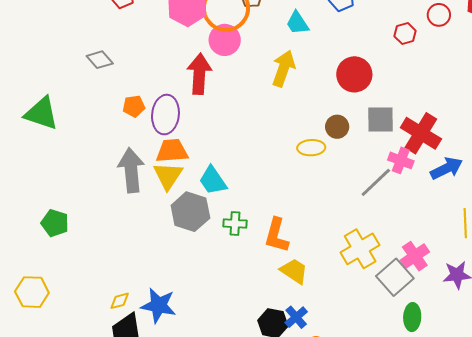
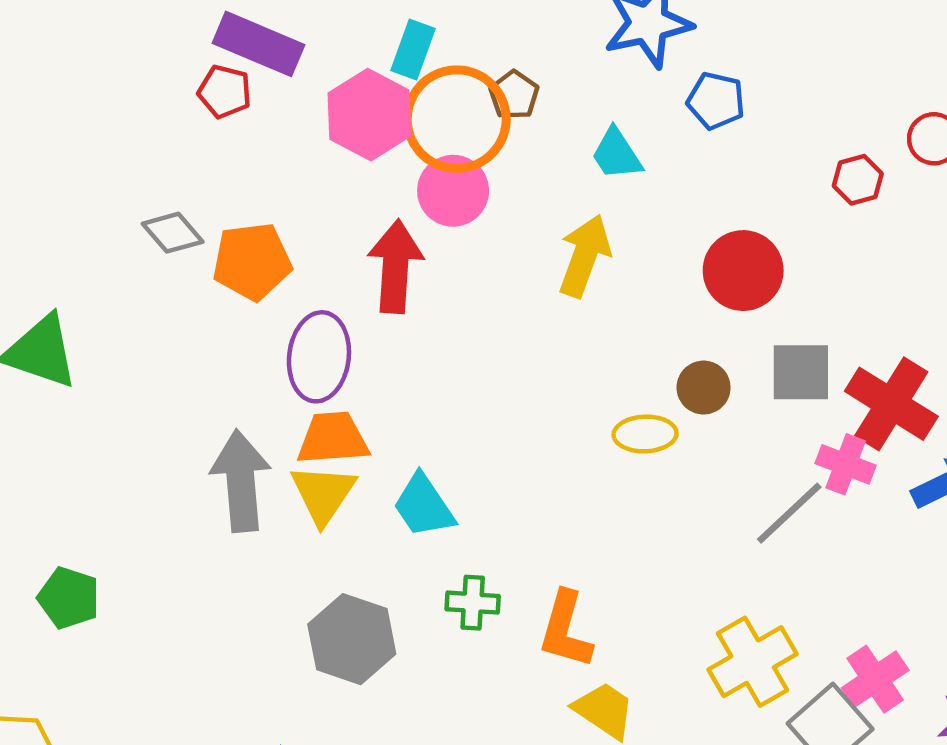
orange pentagon: (134, 106) -> (252, 261), moved, size x1.6
gray hexagon: (190, 212) -> (352, 639), moved

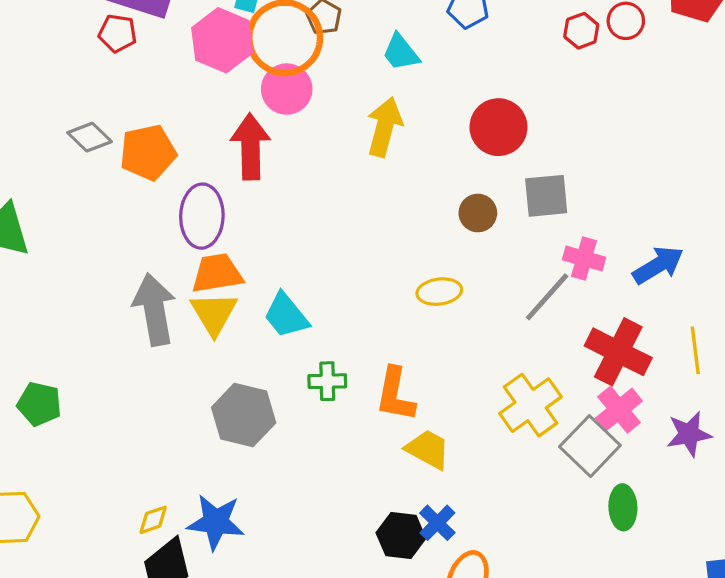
red hexagon: (858, 180) -> (581, 31), moved
red cross: (891, 404) -> (618, 352), moved
yellow ellipse: (645, 434) -> (439, 292), moved

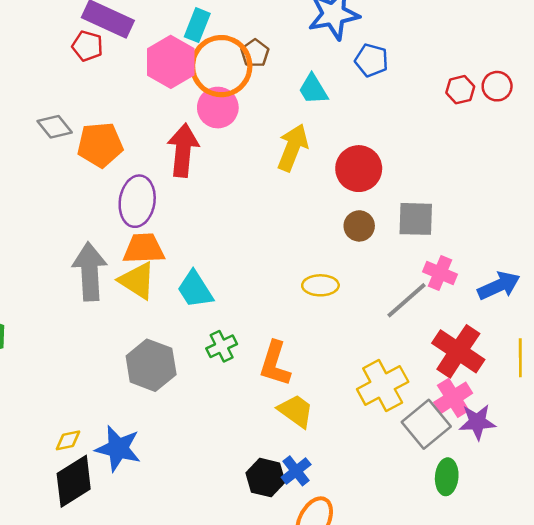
red circle: (498, 127) -> (359, 169), moved
yellow triangle: (214, 313) -> (137, 281), turned -33
green cross: (327, 381) -> (222, 346), turned -32
purple star: (689, 434) -> (477, 422), moved

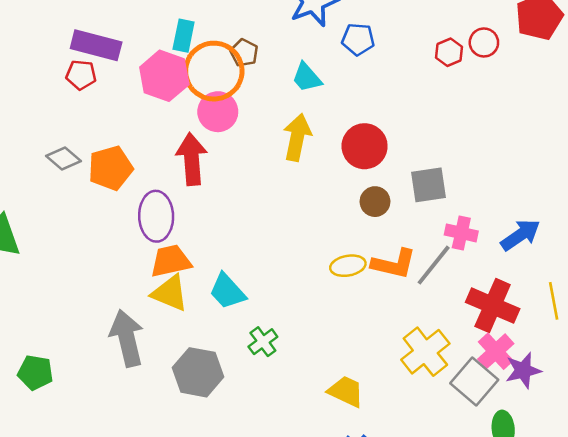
gray arrow: (90, 272) -> (127, 338), moved
orange L-shape: (275, 364) -> (394, 264), moved, turned -84

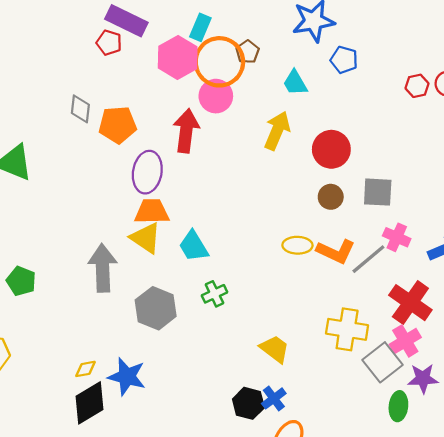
gray diamond: (63, 159) -> (80, 109), turned 44
yellow cross: (425, 352) -> (347, 329), turned 36
purple star: (523, 370) -> (423, 378), moved

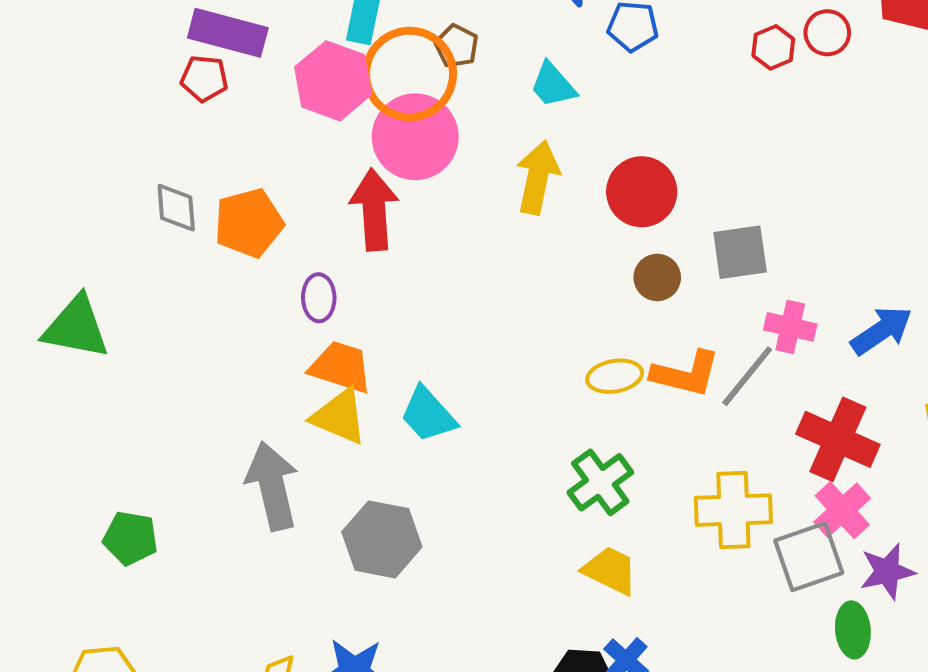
pink circle: (216, 96) -> (415, 137), size x1.4
purple ellipse: (147, 172) -> (319, 298), size x0.6
orange trapezoid: (152, 212) -> (341, 367), turned 30
green cross: (215, 294) -> (600, 482), moved, size x1.4
gray square: (382, 362) -> (809, 557), turned 30

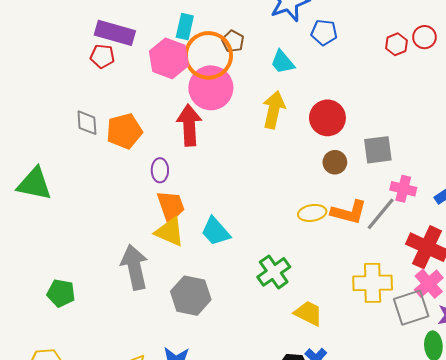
orange trapezoid: (341, 367) -> (171, 206), turned 52
green cross: (600, 482) -> (274, 272), moved

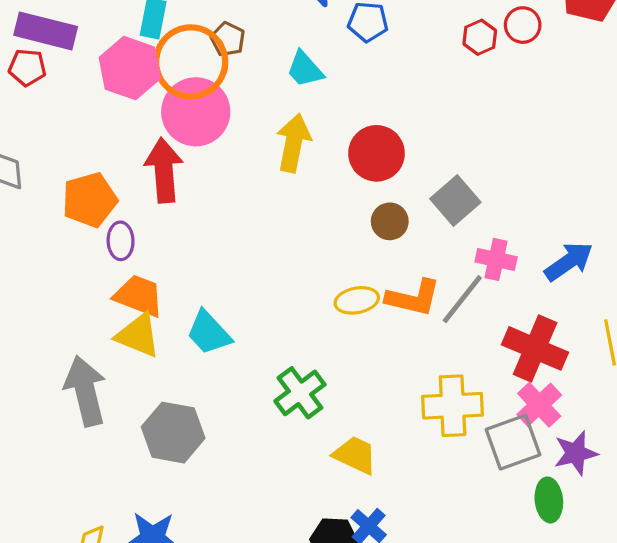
orange pentagon: (124, 131) -> (90, 200), moved
gray square: (378, 150) -> (455, 201), turned -32
orange trapezoid: (171, 206) -> (139, 296), turned -48

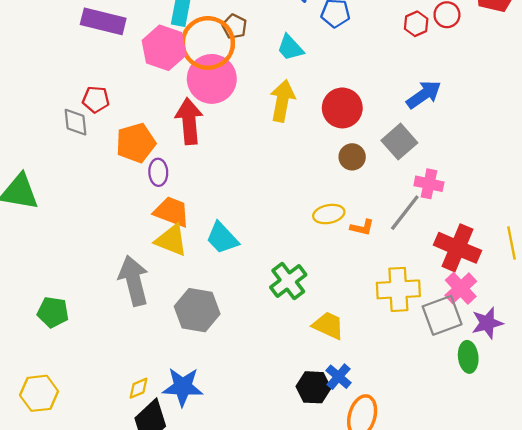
red pentagon: (27, 67) -> (96, 99), moved
blue arrow: (569, 262) -> (424, 95), moved
orange L-shape: (413, 298) -> (362, 227), moved, size x0.6

